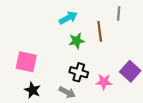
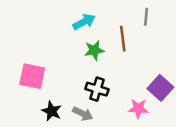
pink star: (104, 82) -> (138, 109), moved
black star: (33, 90) -> (52, 111), moved

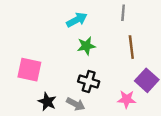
gray line: (146, 17) -> (123, 13), moved
brown line: (123, 39) -> (131, 47), moved

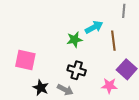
gray line: (123, 13) -> (124, 11), moved
cyan arrow: (77, 20) -> (94, 27), moved

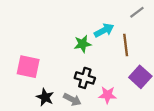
gray line: (124, 11) -> (137, 12), turned 48
pink star: (109, 86) -> (107, 95), moved

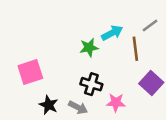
gray line: (137, 12) -> (150, 26), moved
pink square: (28, 67) -> (30, 72), turned -30

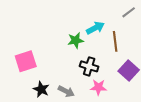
gray line: (150, 26) -> (129, 12), moved
black cross: (91, 84) -> (89, 66), moved

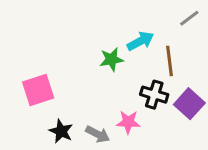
black cross: (89, 66) -> (154, 95), moved
pink star: (98, 87) -> (128, 122), moved

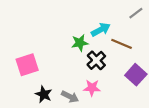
brown line: (169, 61) -> (122, 44), turned -60
black cross: (154, 95) -> (96, 60), moved, turned 30

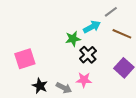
gray line: (136, 13) -> (111, 12), moved
brown line: (122, 44) -> (122, 34), moved

